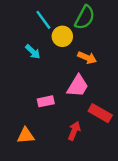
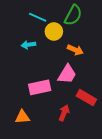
cyan line: (43, 20) -> (38, 17), turned -30
cyan arrow: (33, 52) -> (28, 45), turned 128
pink rectangle: (46, 101) -> (40, 87), size x1.5

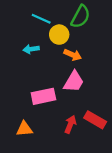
orange arrow: (75, 50) -> (73, 55), moved
red rectangle: (86, 98) -> (95, 120), moved

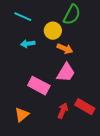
cyan line: (41, 19) -> (23, 17), moved
pink rectangle: (43, 96) -> (39, 86), turned 40
orange triangle: (24, 129) -> (22, 115), turned -35

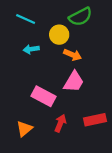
green semicircle: (72, 15) -> (80, 17), turned 35
red rectangle: (85, 107) -> (95, 120), turned -42
red arrow: (63, 111) -> (60, 123), moved

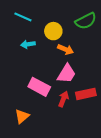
green semicircle: (80, 17) -> (86, 21), moved
red rectangle: (95, 120) -> (86, 94), moved
red arrow: (60, 123) -> (63, 99), moved

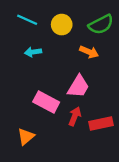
yellow circle: (53, 31) -> (62, 25), moved
orange arrow: (66, 49) -> (89, 52), moved
red rectangle: (86, 94) -> (101, 123), moved

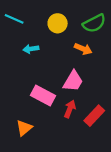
cyan line: (27, 20) -> (14, 19), moved
red rectangle: (101, 123) -> (94, 116), turned -35

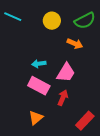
cyan arrow: (31, 49) -> (39, 64), moved
red rectangle: (94, 116) -> (85, 121), moved
orange triangle: (24, 128) -> (36, 118), moved

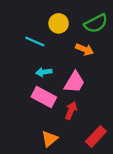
cyan line: (13, 17) -> (35, 42), moved
orange triangle: (36, 118) -> (50, 139), moved

